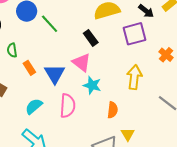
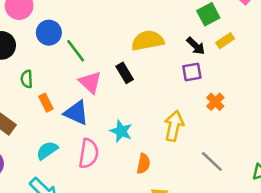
purple square: (134, 34) -> (192, 72), moved, size x0.7
pink triangle: (81, 63) -> (90, 82), moved
blue triangle: (55, 74) -> (76, 113), turned -40

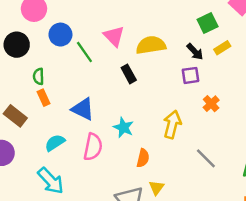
pink triangle: (90, 82) -> (114, 36), moved
orange rectangle: (46, 103) -> (44, 98), moved

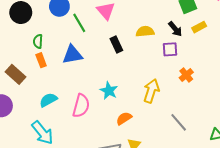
yellow semicircle: (151, 45) -> (145, 31), moved, size x0.7
blue triangle: (83, 109) -> (72, 55), moved, turned -40
orange semicircle: (143, 158) -> (124, 118), turned -140

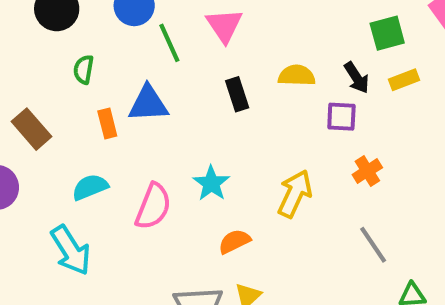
orange rectangle: (41, 60) -> (107, 124), moved
gray line: (179, 122) -> (373, 245), moved

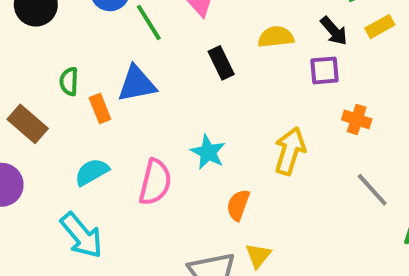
green semicircle: (84, 70) -> (69, 81), moved
orange cross: (367, 171) -> (357, 119), turned -32
orange semicircle: (234, 241) -> (238, 205), turned -36

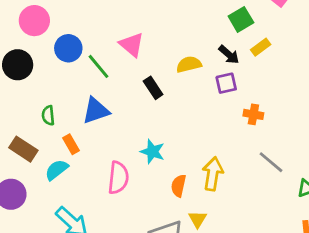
orange rectangle: (100, 108) -> (71, 144), moved
yellow arrow: (290, 151) -> (213, 174), moved
cyan semicircle: (92, 172) -> (57, 170), moved

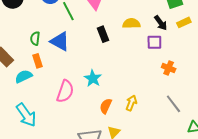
blue triangle: (96, 111) -> (60, 41), turned 35
green semicircle: (48, 115) -> (35, 38), moved
yellow arrow: (213, 174) -> (131, 103), size x0.7

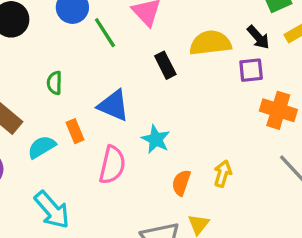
yellow semicircle: (131, 23) -> (210, 43), size x1.4
blue triangle: (60, 41) -> (113, 105), moved
orange rectangle: (37, 61) -> (75, 131), moved
orange cross: (169, 68) -> (278, 110), size x1.5

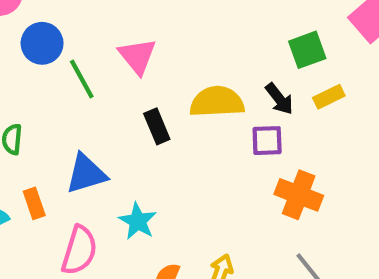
blue triangle: (113, 105) -> (86, 174), turned -44

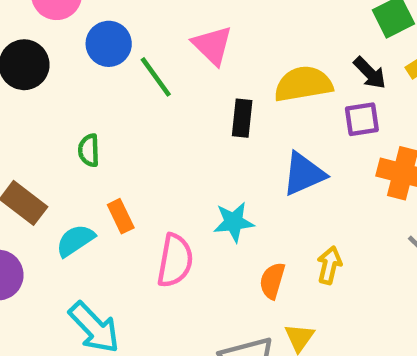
black rectangle: (157, 126) -> (242, 118), turned 36
blue triangle: (86, 174) -> (304, 174), moved
cyan star: (138, 221) -> (234, 222), turned -30

